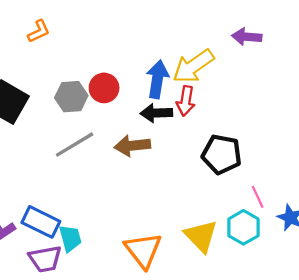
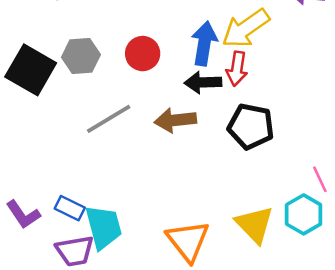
gray hexagon: (71, 97) -> (81, 56), moved
black pentagon: (222, 154) -> (251, 126), moved
blue rectangle: (41, 222) -> (70, 208), size x0.7
cyan trapezoid: (70, 238) -> (104, 227), size x1.4

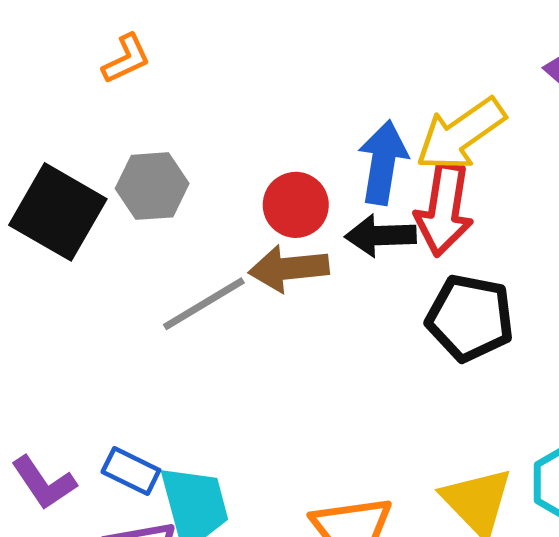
red circle: (143, 54) -> (296, 205), moved
red arrow: (237, 69) -> (444, 210), size x1.4
brown arrow: (175, 120) -> (289, 268), moved

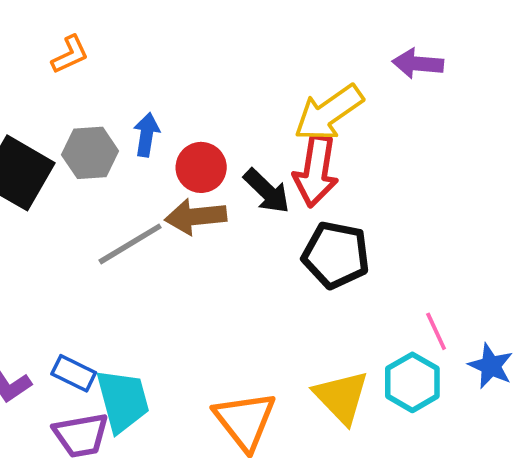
blue arrow: (383, 162) -> (146, 135), moved, size x0.7
black arrow: (381, 235) -> (267, 191), turned -134

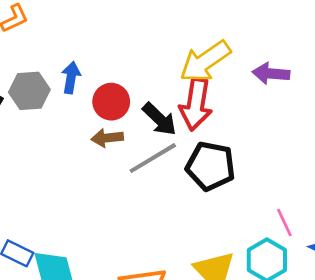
purple arrow: (418, 64) -> (271, 73), moved
brown arrow: (196, 217) -> (107, 138), size x0.7
gray line: (130, 244) -> (153, 158), moved

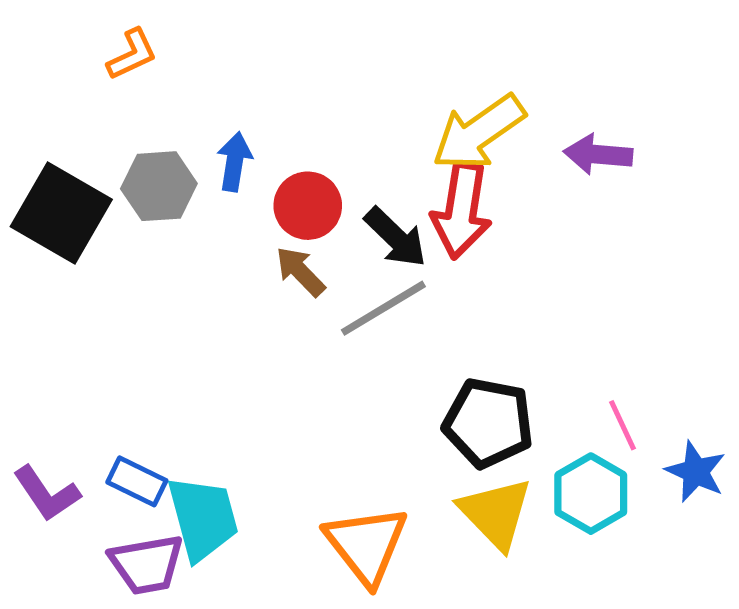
brown arrow: (107, 138) -> (300, 272), turned 52
black pentagon: (211, 166) -> (488, 423), moved

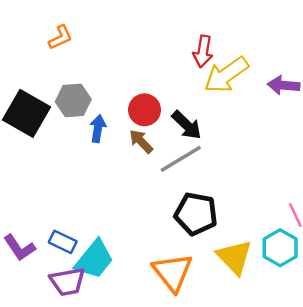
blue arrow: (235, 162) -> (98, 129), moved
red arrow: (461, 211) -> (203, 51), moved, size x0.7
black pentagon: (488, 423) -> (196, 214), moved
cyan trapezoid: (203, 518) -> (94, 259), turned 54

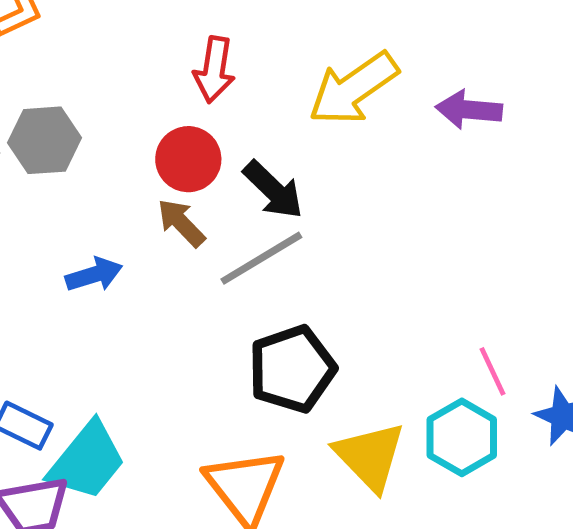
red arrow: (203, 51) -> (214, 70), moved
blue arrow: (98, 129) -> (94, 275), moved, turned 64
black pentagon: (196, 214) -> (292, 369), turned -30

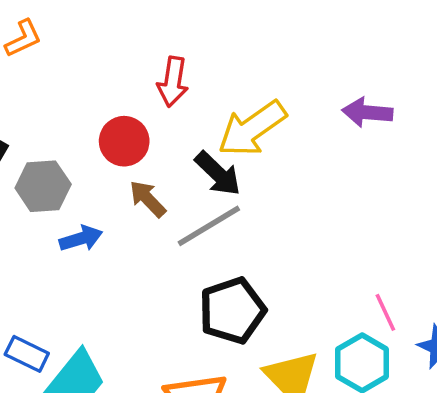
yellow arrow: (353, 88) -> (252, 129), moved
gray hexagon: (45, 140) -> (43, 186), moved
red circle: (188, 159) -> (124, 141), moved

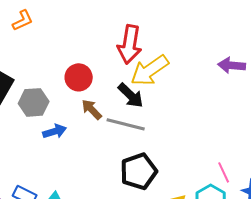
red arrow: (173, 82) -> (130, 44), moved, size x1.4
purple arrow: (367, 112) -> (232, 65), moved
gray line: (209, 226) -> (126, 124), turned 45

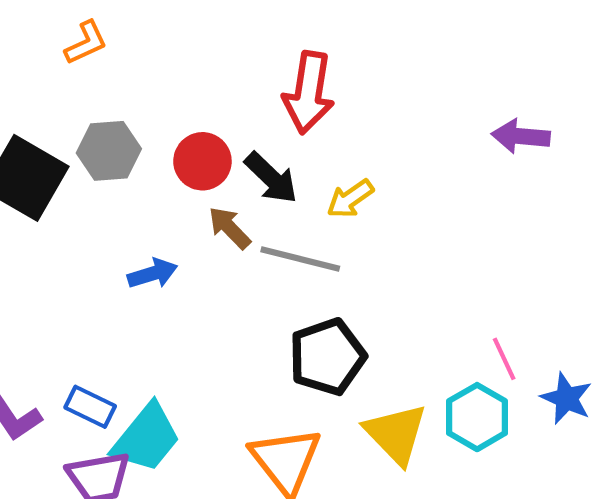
yellow arrow: (150, 70) -> (350, 199), moved, size x0.6
black arrow: (131, 95) -> (271, 178), moved
gray hexagon: (34, 102) -> (109, 151), moved

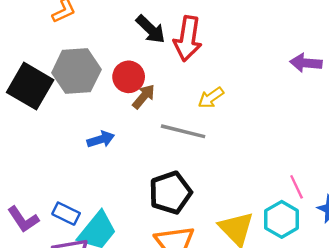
gray hexagon: (109, 151) -> (76, 71), size x1.4
black arrow: (271, 178) -> (151, 29), moved
brown arrow: (230, 228) -> (144, 97), moved, turned 84
black pentagon: (327, 357) -> (170, 193), moved

